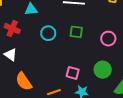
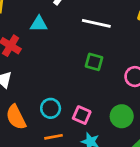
cyan circle: (48, 33) -> (51, 108), moved

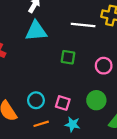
white line: (96, 23) -> (83, 25), moved
cyan triangle: (39, 24) -> (36, 31), moved, size x1.5

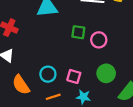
pink circle: (104, 66) -> (99, 40), moved

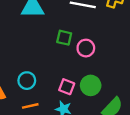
pink square: (74, 76) -> (67, 87), moved

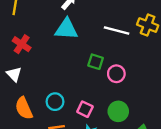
pink square: (67, 87) -> (85, 109), moved

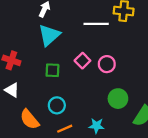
cyan triangle: (66, 29) -> (49, 35), turned -30
green square: (96, 62) -> (52, 70), moved
pink square: (85, 109) -> (82, 61), moved, turned 35

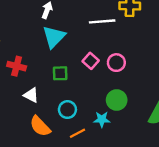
white triangle: (12, 90) -> (31, 95), moved
green circle: (118, 99) -> (117, 100), moved
cyan star: (96, 126) -> (102, 119), moved

